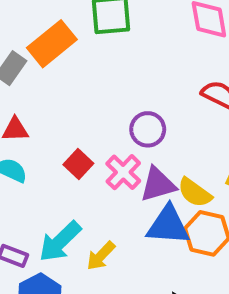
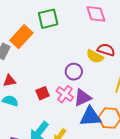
red square: (78, 164) -> (43, 93), turned 32
yellow semicircle: (195, 193) -> (95, 56), moved

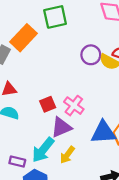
purple circle: (74, 72) -> (91, 55), moved
purple triangle: (83, 98) -> (61, 127), moved

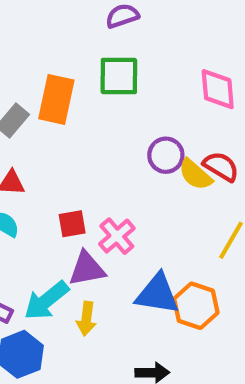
orange rectangle: (23, 38) -> (56, 99), turned -44
yellow arrow: (67, 155) -> (86, 319), turned -42

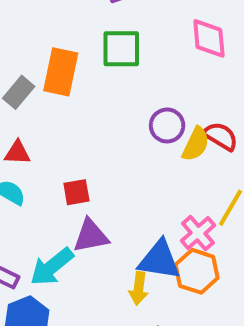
pink diamond: (218, 89) -> (209, 38), moved
yellow semicircle: (195, 175) -> (196, 144), turned -105
pink cross: (117, 236) -> (198, 233), moved
yellow arrow: (86, 319) -> (139, 288), moved

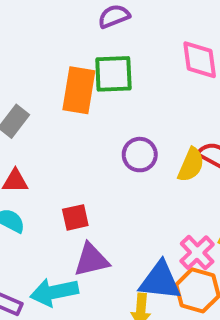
orange rectangle: (61, 72) -> (79, 90), moved
purple circle: (167, 125) -> (140, 155), moved
cyan arrow: (52, 267) -> (54, 292), turned 30

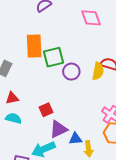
green square: (113, 74) -> (53, 57), moved
blue triangle: (160, 281) -> (76, 139), moved, size x0.6

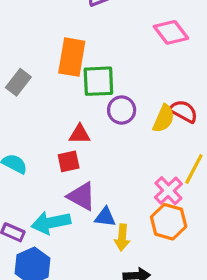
pink diamond: (91, 18) -> (171, 32), turned -30
red triangle: (12, 98) -> (80, 134), moved
purple triangle: (58, 129) -> (82, 196), turned 42

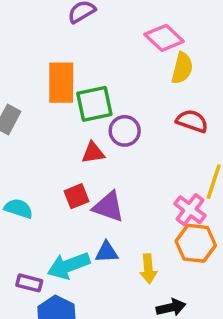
yellow semicircle: (164, 119) -> (182, 68), moved
red triangle: (80, 134) -> (93, 153), moved
purple triangle: (82, 196) -> (108, 207), moved
blue triangle: (105, 217) -> (107, 252), moved

